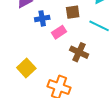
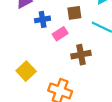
brown cross: (79, 52) -> (81, 55), turned -36

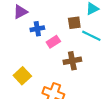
brown square: (74, 13) -> (74, 23), moved

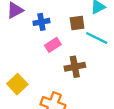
blue cross: (37, 29) -> (41, 22), moved

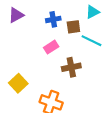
blue cross: (41, 22) -> (53, 19), moved

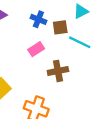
blue cross: (53, 19) -> (38, 19), turned 32

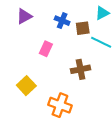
pink rectangle: (36, 49) -> (46, 49), moved, turned -32

